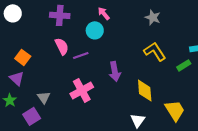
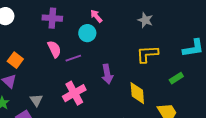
yellow L-shape: (155, 51) -> (147, 54), turned -60
green rectangle: (184, 65) -> (176, 78), moved

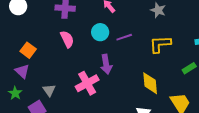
cyan circle: (87, 33) -> (100, 32), moved
purple line: (73, 58) -> (124, 37), moved
purple arrow: (107, 74) -> (106, 64), moved

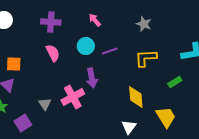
orange square: (28, 50) -> (14, 64), turned -35
gray triangle: (49, 90) -> (45, 104), moved

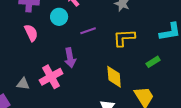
cyan circle: (86, 46) -> (59, 17), moved
gray triangle: (45, 104) -> (23, 84), turned -48

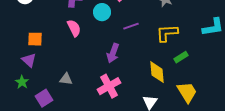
purple arrow: (70, 58) -> (113, 53), turned 30
green rectangle: (153, 62) -> (181, 57), moved
pink cross: (51, 77) -> (109, 86), moved

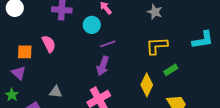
purple line: (131, 26) -> (108, 44), moved
pink semicircle: (74, 28) -> (49, 44), moved
yellow diamond: (157, 72) -> (147, 85), turned 30

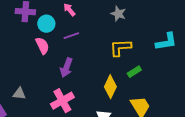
cyan circle: (92, 25) -> (46, 24), moved
pink semicircle: (49, 44) -> (42, 46), moved
purple line: (108, 44) -> (71, 36), moved

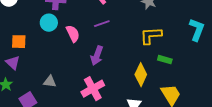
cyan circle: (46, 24) -> (49, 23), moved
cyan L-shape: (166, 42) -> (197, 30), turned -60
green rectangle: (134, 72) -> (165, 60), turned 48

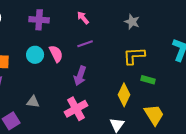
cyan circle: (49, 23) -> (35, 55), moved

